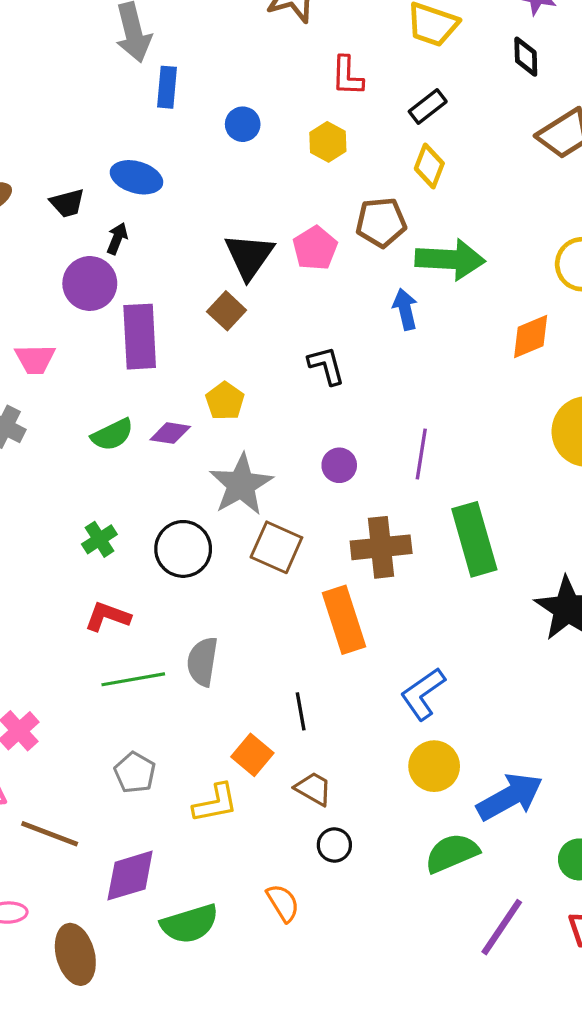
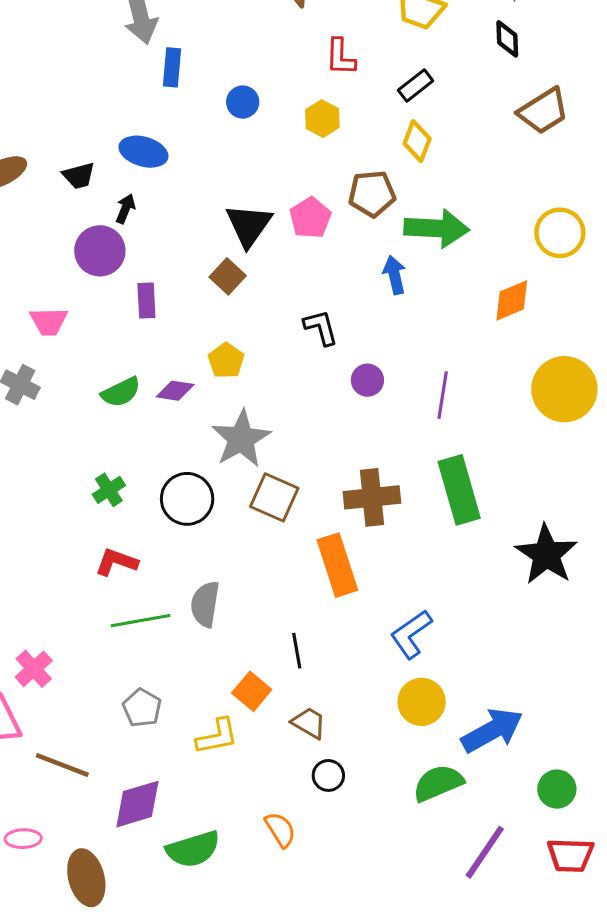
purple rectangle: (140, 337) -> (146, 300), size x0.6
purple line: (421, 454) -> (443, 395), moved
purple circle: (339, 465) -> (367, 380), moved

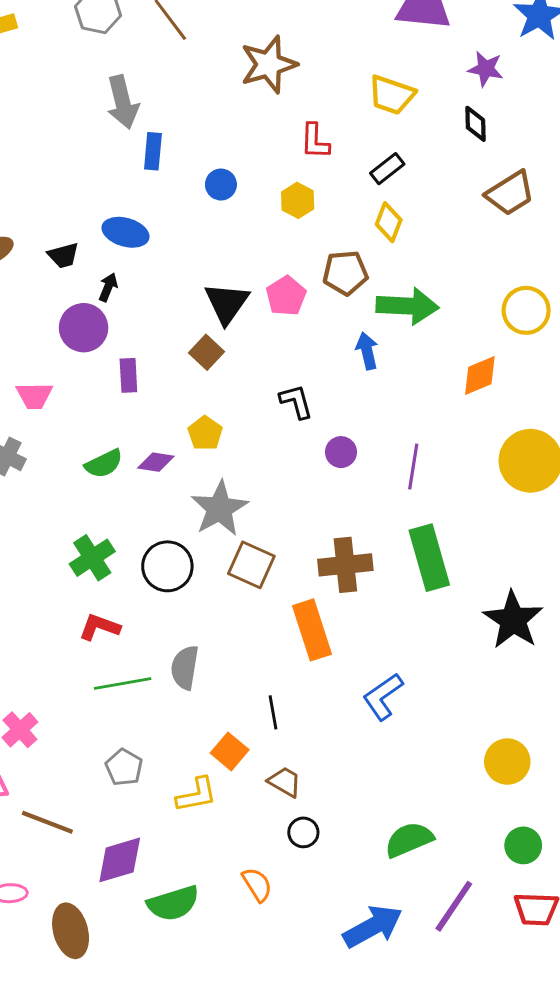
green cross: (109, 490) -> (92, 558), size x1.4
yellow circle: (422, 702) -> (507, 762), moved
blue arrow: (492, 730) -> (373, 926), moved

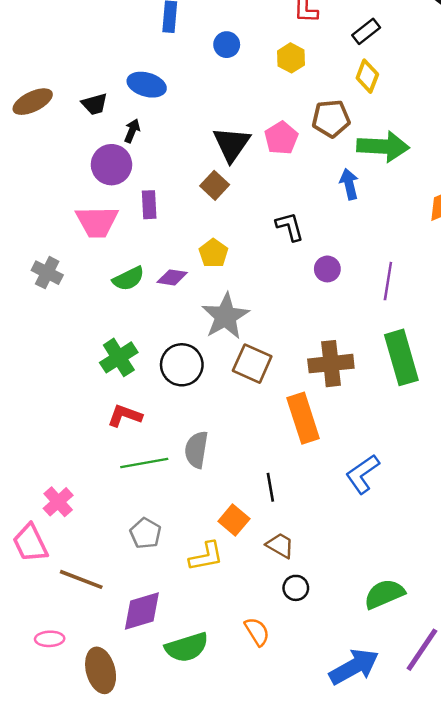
pink trapezoid: (34, 396) -> (97, 222), moved, size x1.4

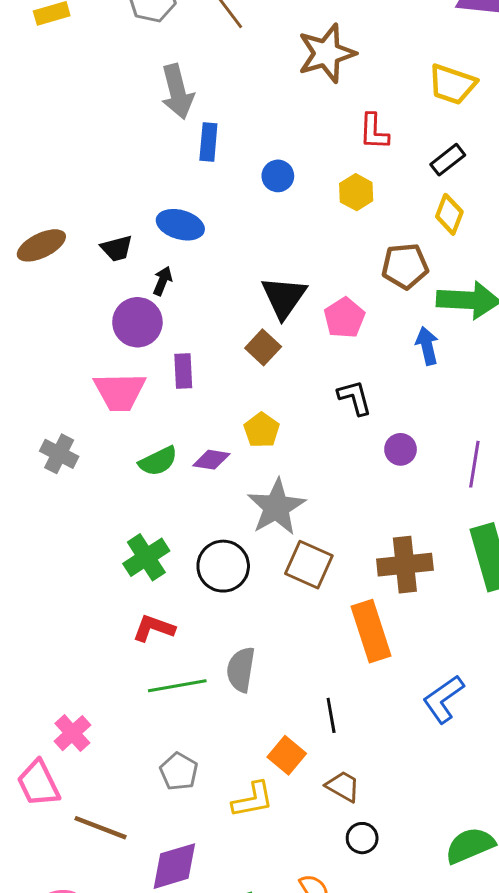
pink pentagon: (281, 138) -> (344, 318), moved

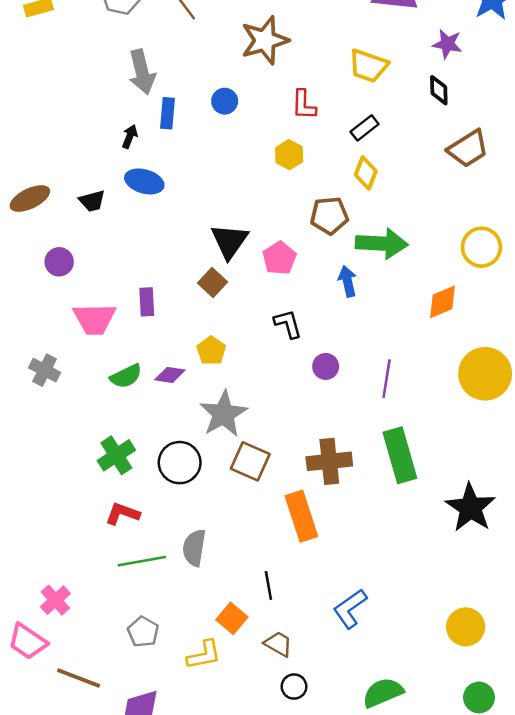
blue circle: (278, 176) -> (225, 101), moved
black arrow: (163, 281) -> (130, 136), moved
purple circle: (137, 322) -> (59, 262), moved, size x0.7
blue L-shape: (443, 699) -> (350, 609), moved
pink trapezoid: (38, 783) -> (27, 641), turned -30

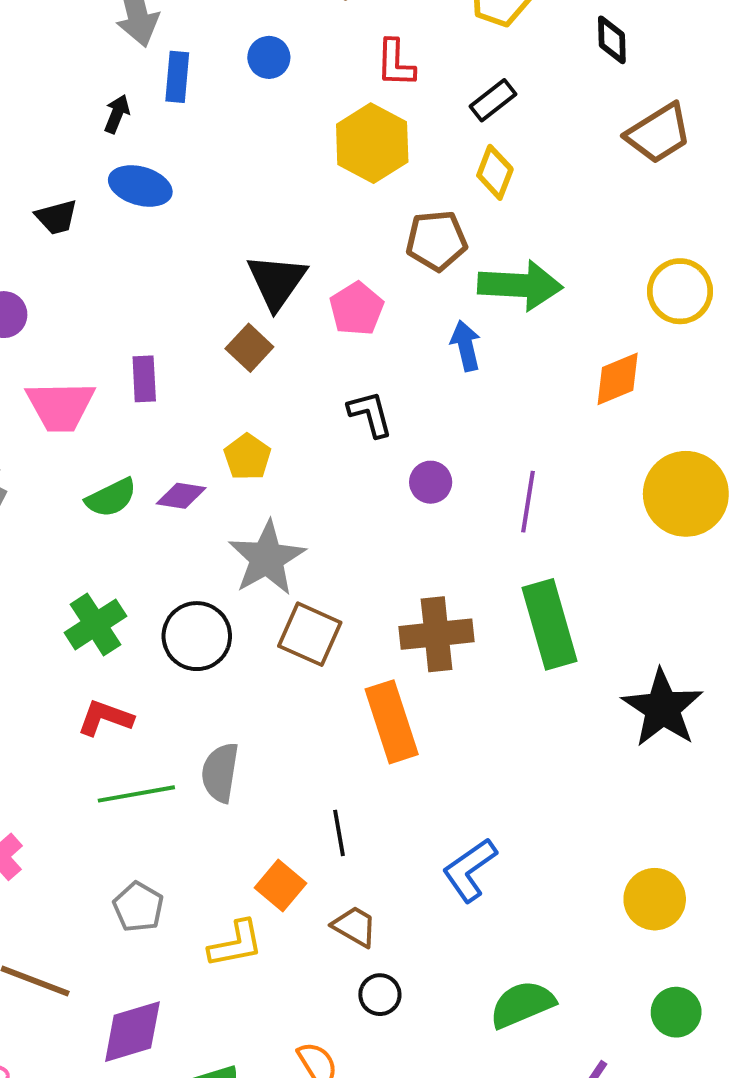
yellow hexagon: (289, 155) -> (372, 143), size x1.6

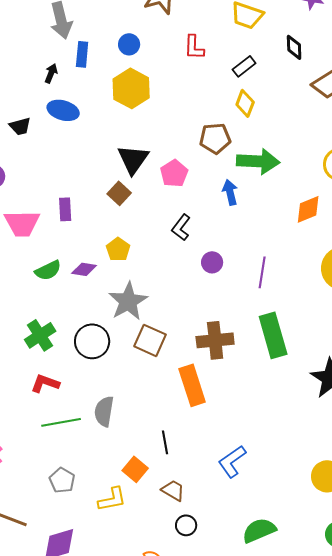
black diamond: (612, 40) -> (294, 47), moved
yellow hexagon: (372, 143) -> (131, 88), moved
black L-shape: (370, 414) -> (181, 227), turned -128

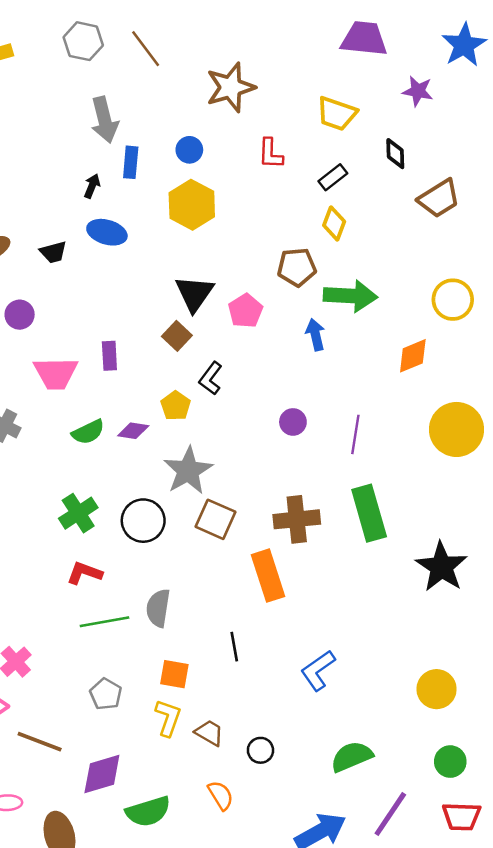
black L-shape: (181, 227) -> (211, 378), moved
orange square: (135, 469) -> (174, 674), moved, turned -30
brown trapezoid: (173, 490) -> (209, 733), moved
yellow L-shape: (112, 499) -> (168, 718), turned -60

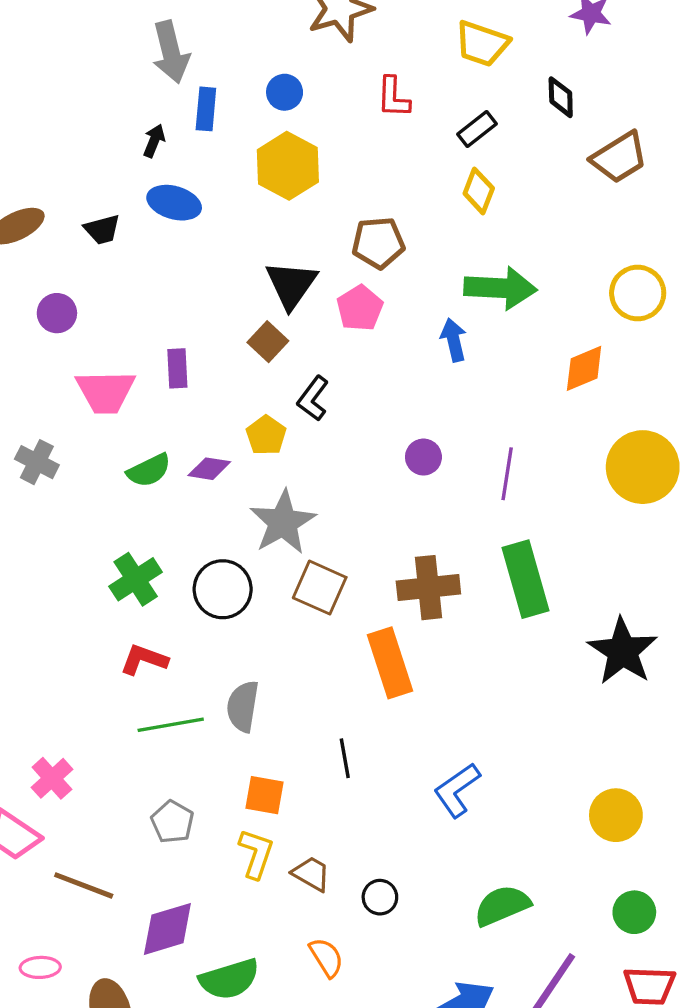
brown pentagon: (297, 267) -> (378, 243), moved

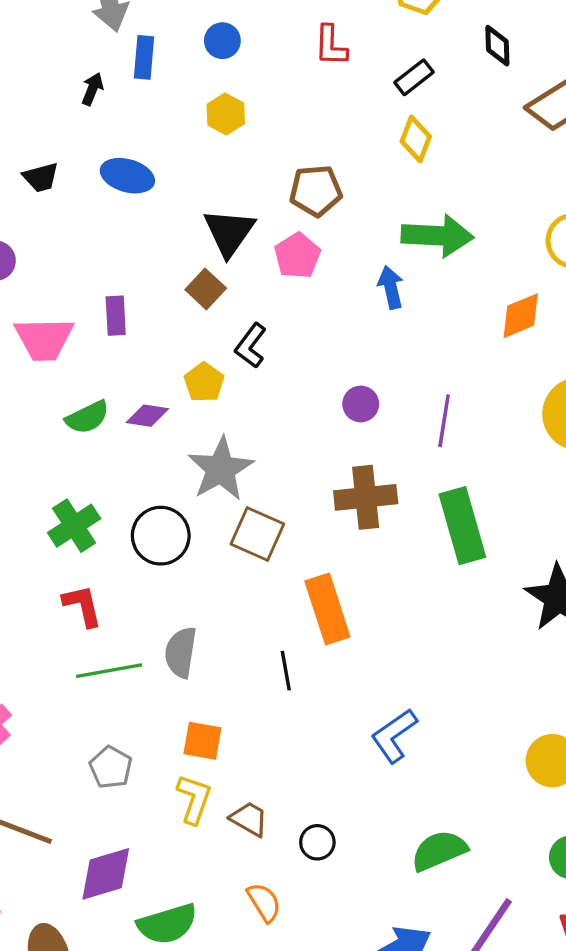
yellow hexagon: (288, 166) -> (226, 114), size x0.6
blue ellipse: (174, 203) -> (127, 176), moved
brown cross: (428, 588) -> (366, 497), moved
red L-shape: (144, 660) -> (82, 606), turned 57
black line: (345, 758) -> (286, 671), moved

